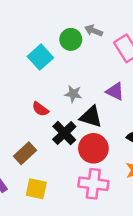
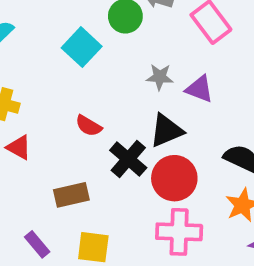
gray star: (73, 94) -> (160, 77), moved
black triangle: (91, 117) -> (166, 131), turned -35
brown rectangle: (25, 153) -> (71, 195), turned 35

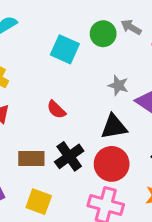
cyan square: (82, 47) -> (65, 49), turned -32
black cross: (128, 159) -> (69, 156), moved

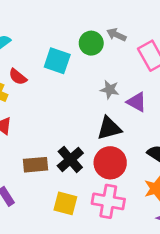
red semicircle: (56, 110) -> (18, 77), moved
yellow square: (39, 202) -> (65, 203), moved

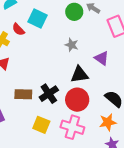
cyan square: (57, 61) -> (38, 19), moved
gray star: (110, 90) -> (72, 45), moved

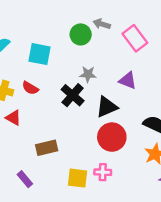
red semicircle: (18, 29) -> (30, 88), moved
black cross: (49, 94) -> (73, 95), moved
pink cross: (72, 127) -> (103, 172), moved, size x0.6

